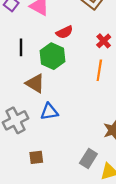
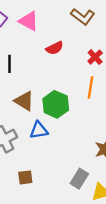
green hexagon: (53, 56) -> (56, 104), moved

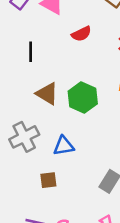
blue triangle: (39, 130) -> (64, 146), moved

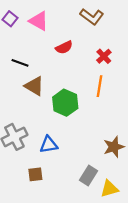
black line: (31, 52) -> (20, 63), turned -70
brown triangle: (47, 94) -> (34, 86), moved

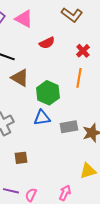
blue triangle: (49, 145) -> (42, 118), moved
gray rectangle: (88, 176) -> (69, 127), moved, turned 48

